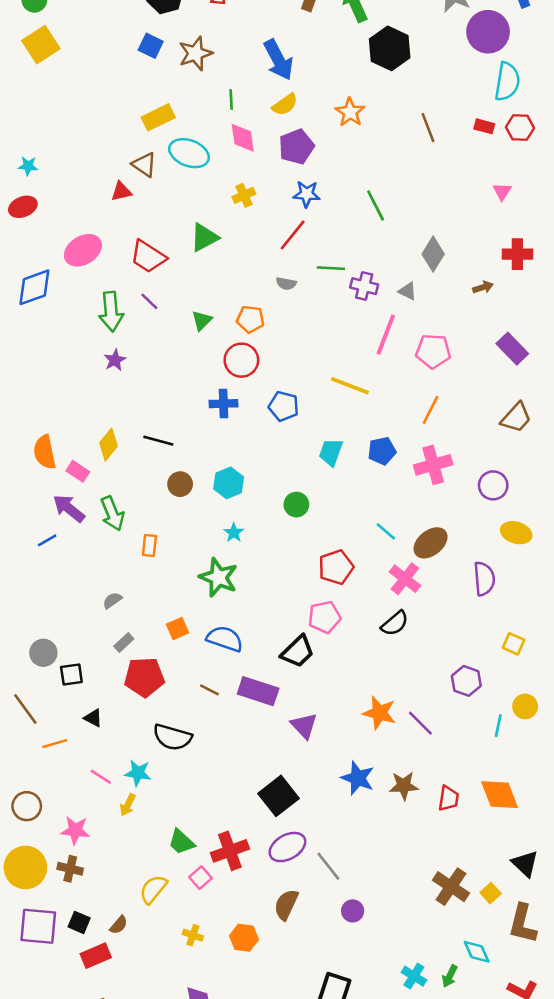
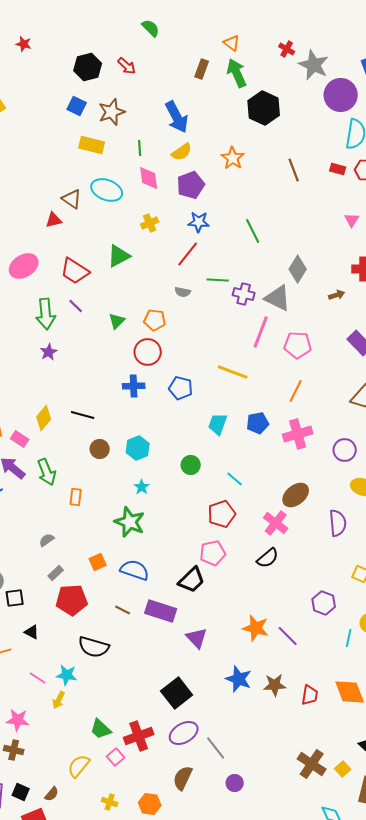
yellow rectangle: (158, 117) -> (92, 145), moved, turned 40
gray triangle: (408, 291) -> (278, 298), size x1.8
cyan line: (386, 531) -> (235, 479), moved

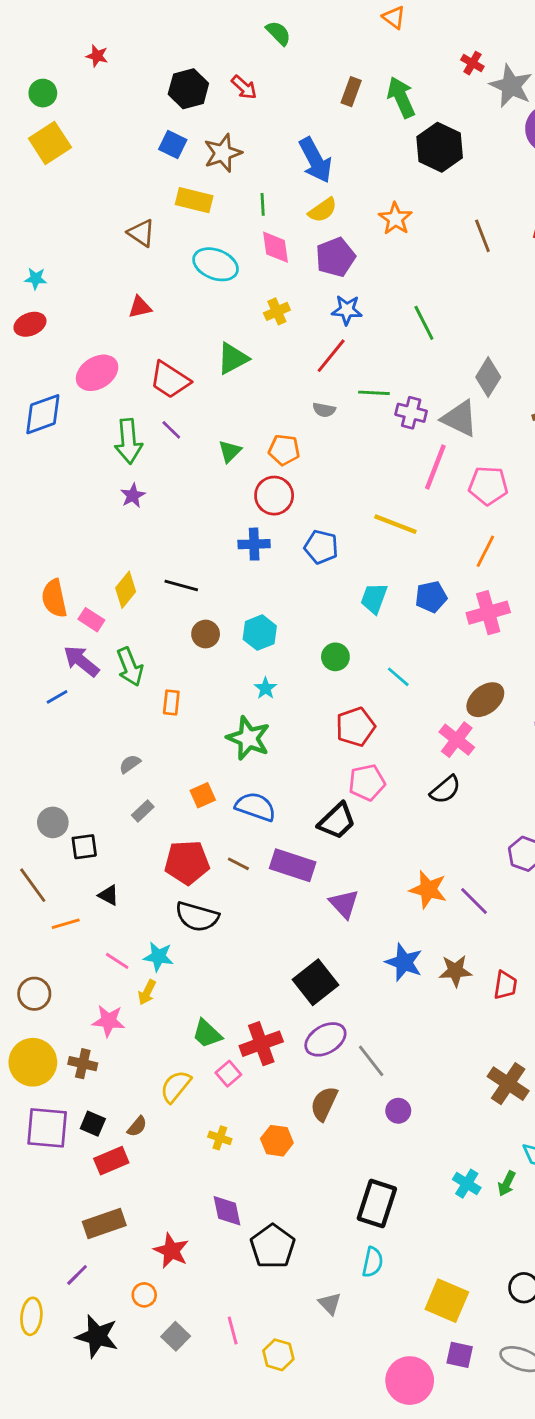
orange triangle: (232, 43) -> (394, 17), moved
brown triangle: (72, 199) -> (141, 233), moved
red pentagon: (222, 514) -> (355, 727), moved
red pentagon: (72, 600) -> (187, 862), moved
pink star: (18, 720) -> (108, 1021), moved

